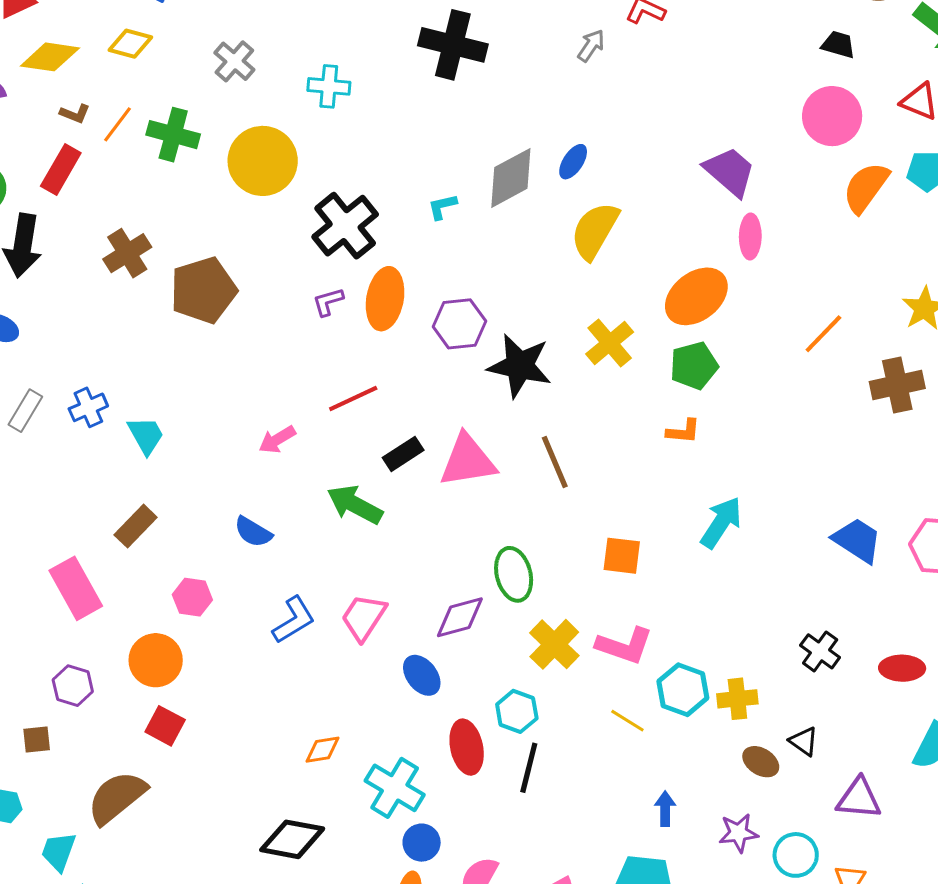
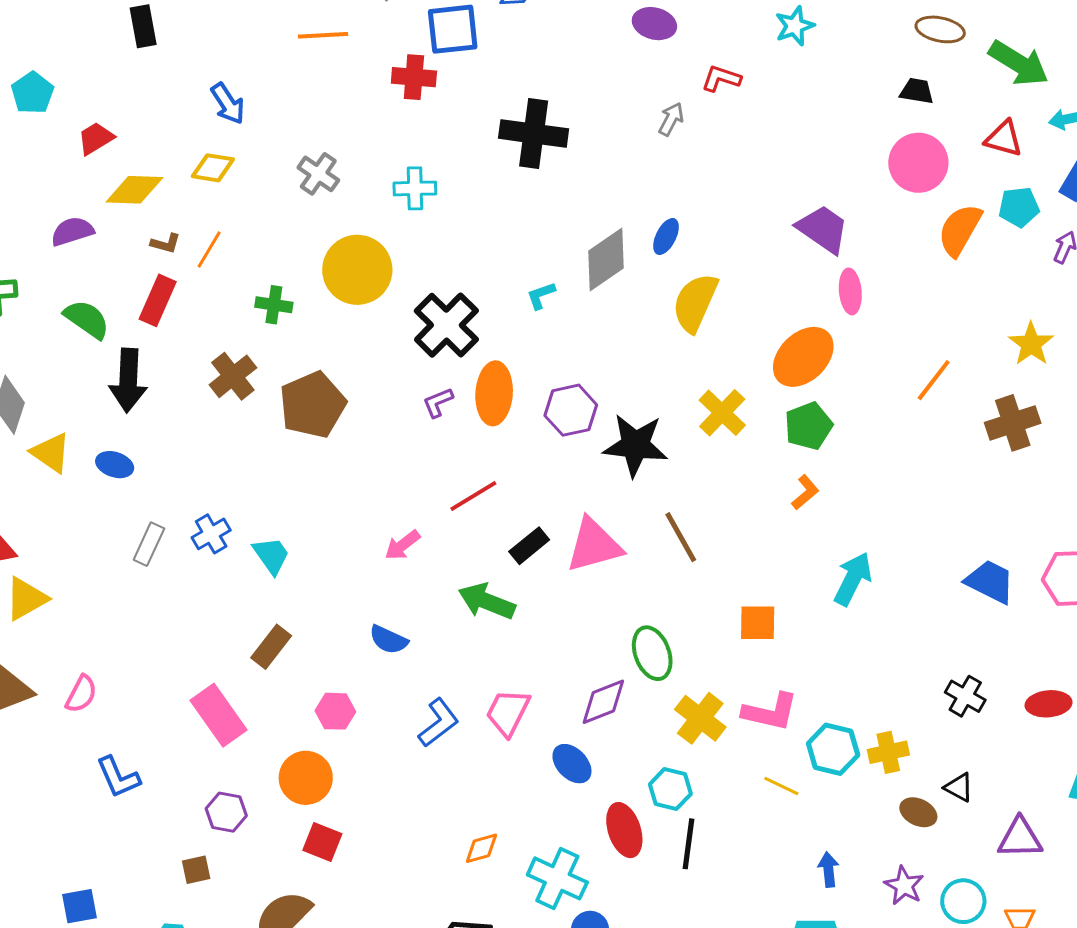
green cross: (173, 135) -> (274, 305), moved, size x0.7
orange L-shape: (683, 431) -> (805, 492), turned -39
purple star: (738, 833) -> (904, 886), turned -30

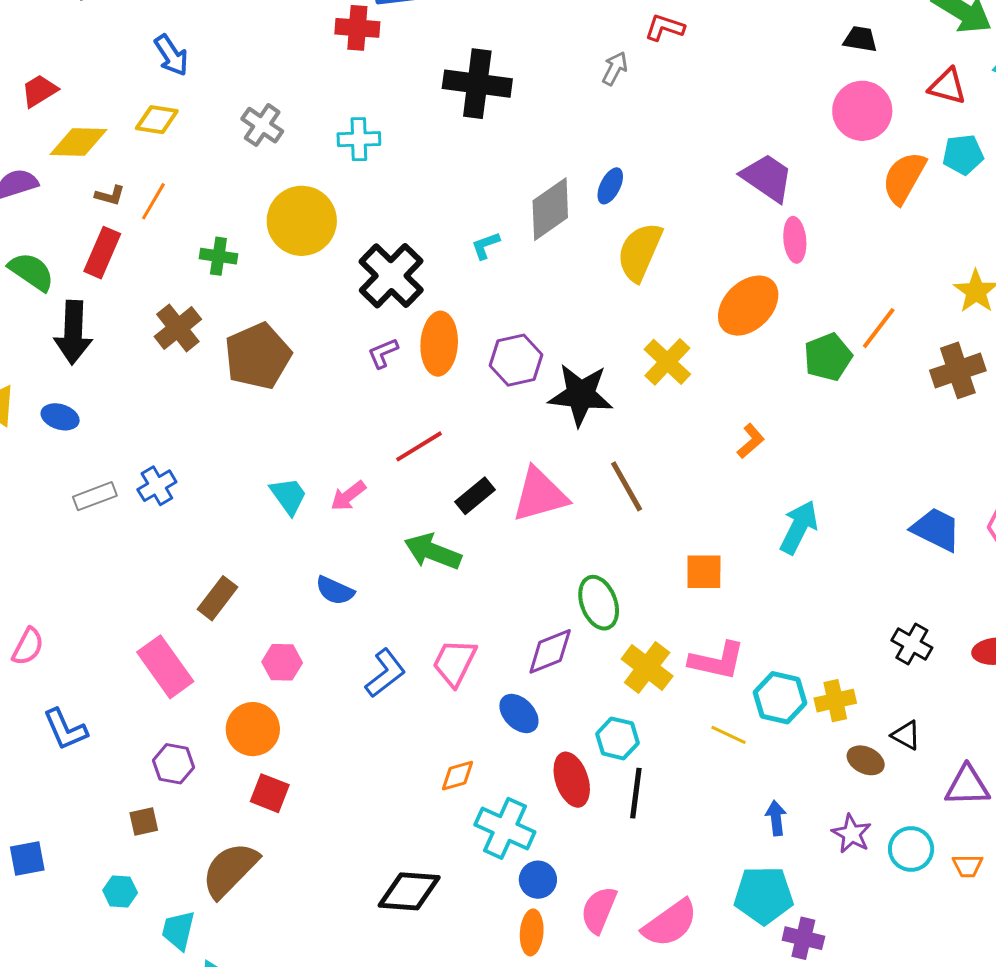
green pentagon: (808, 426) -> (828, 357), moved
gray rectangle: (149, 544) -> (95, 496), turned 45
cyan trapezoid: (271, 555) -> (288, 496), moved
orange diamond: (481, 848) -> (457, 776), moved

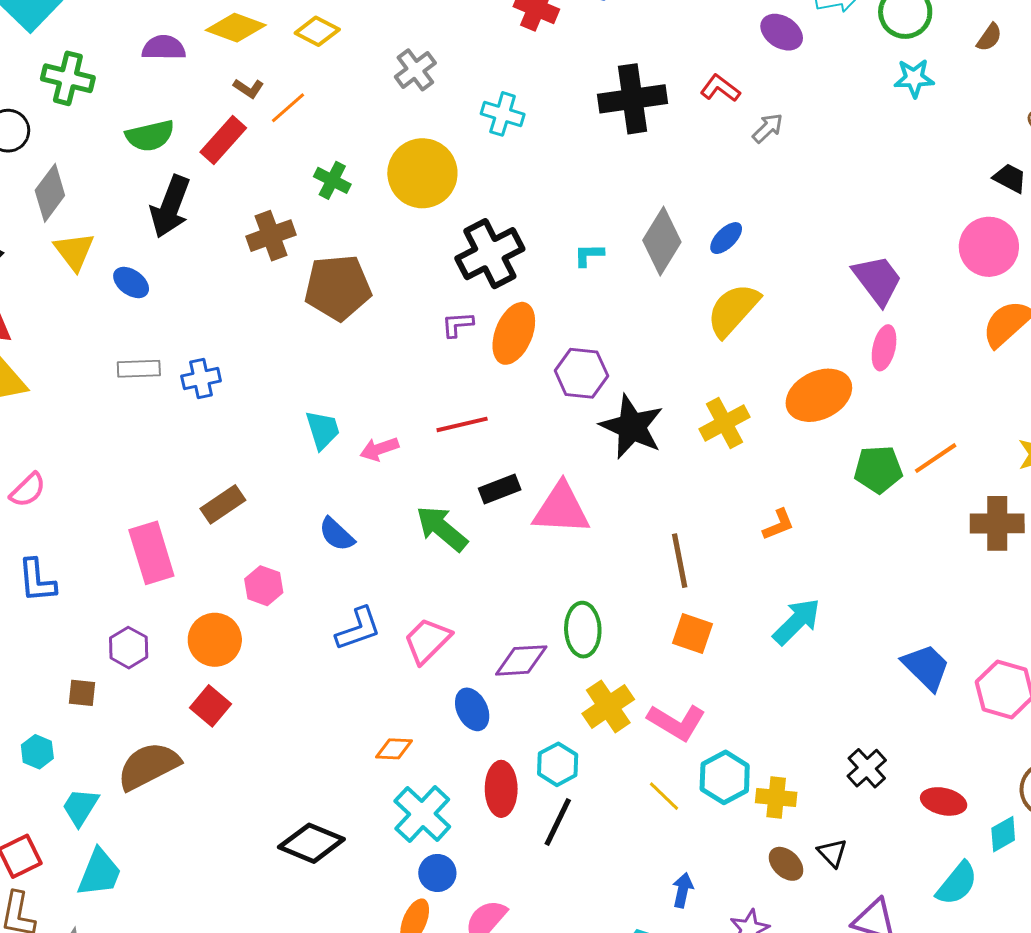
red L-shape: (665, 28) -> (720, 88), moved
black cross: (477, 84) -> (633, 99), turned -34
gray diamond: (550, 209) -> (662, 241), turned -42
green semicircle: (31, 272) -> (150, 136), turned 114
brown line: (627, 486) -> (680, 561), moved

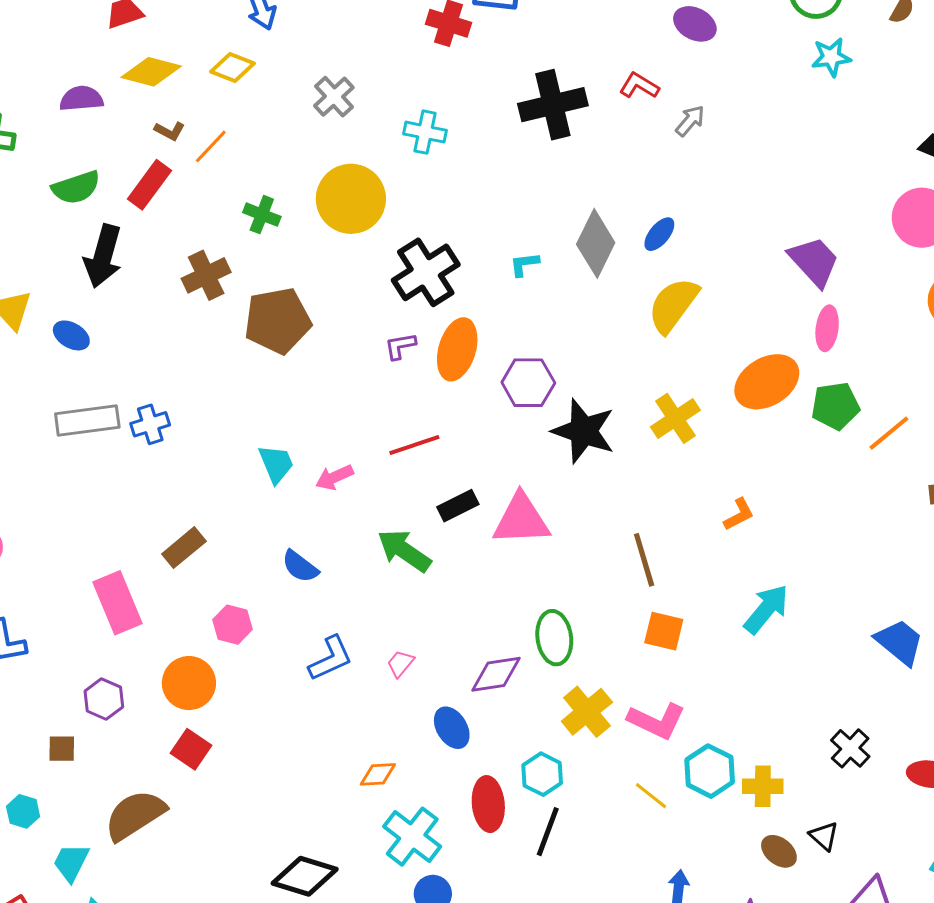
gray rectangle: (139, 369) -> (87, 421), size x1.5
green pentagon: (878, 469) -> (835, 406), moved
pink trapezoid: (427, 641) -> (400, 664), size x0.6

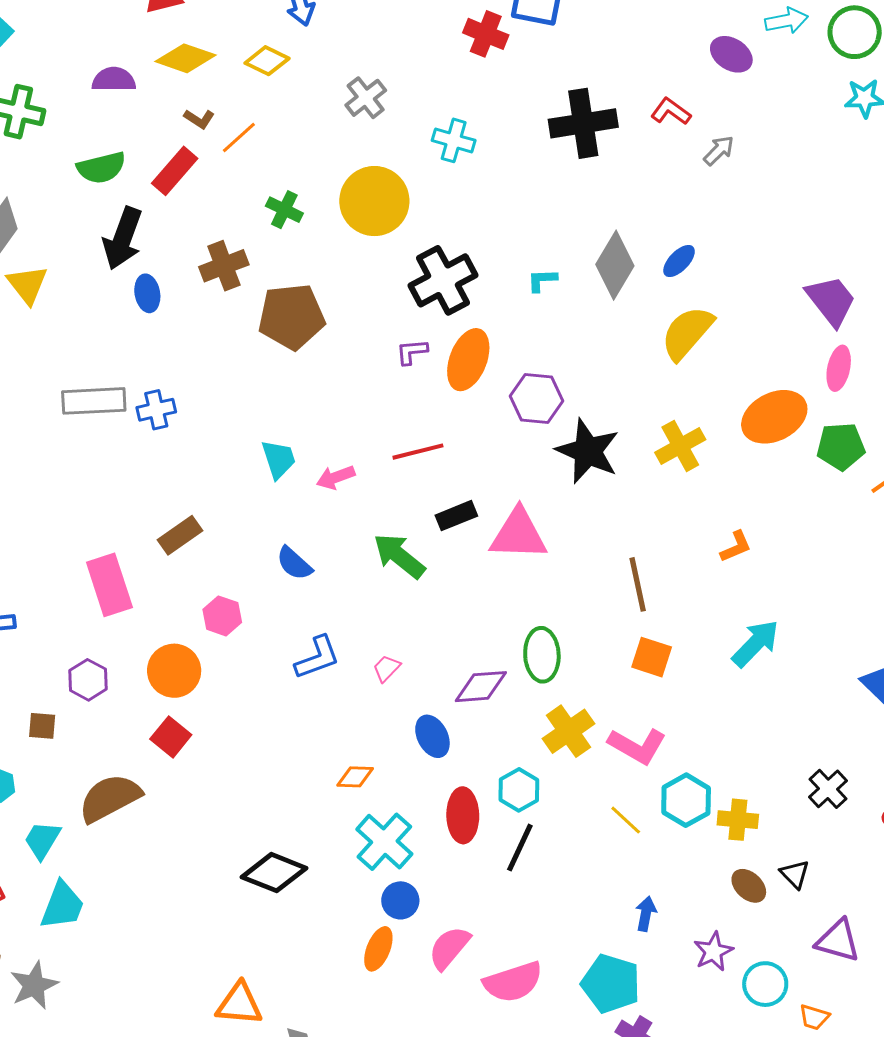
blue ellipse: (71, 335) -> (147, 293), moved, turned 45

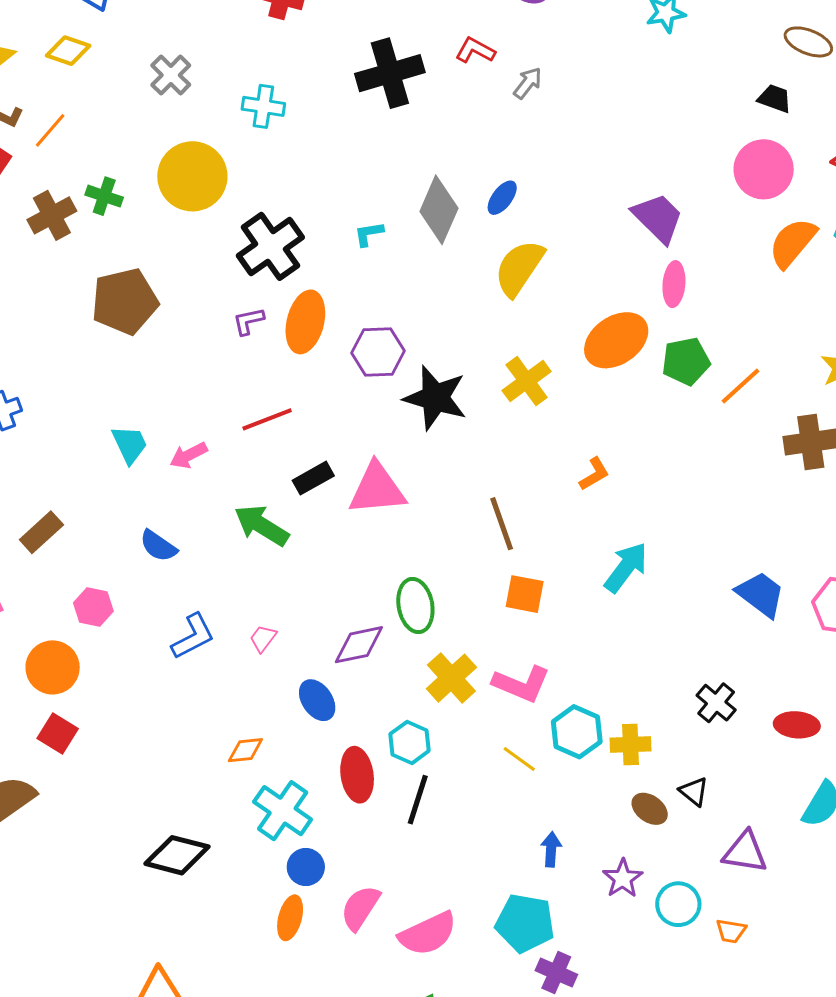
brown cross: (224, 266) -> (52, 215), moved

